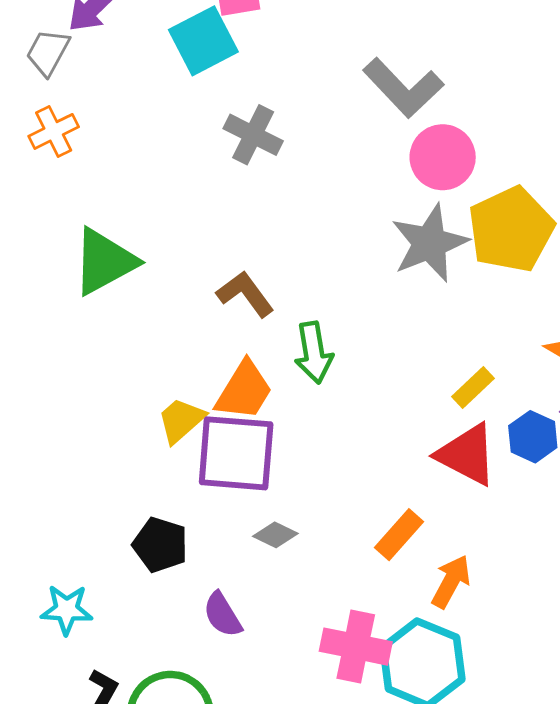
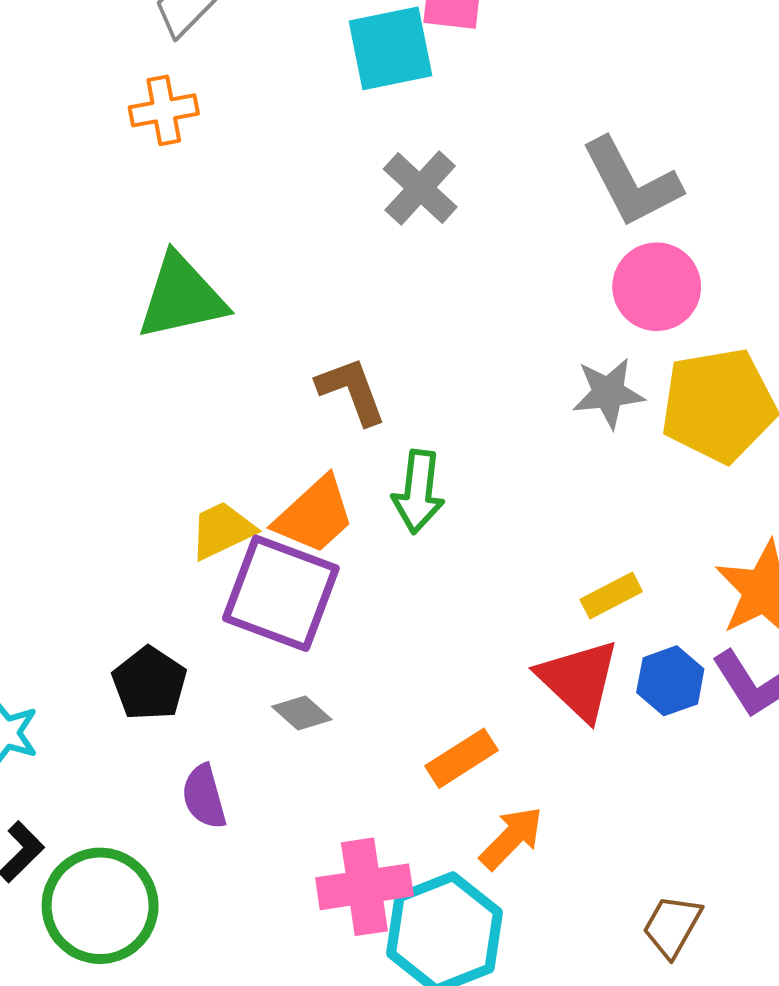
gray star: (430, 243) -> (608, 393), size x0.7
pink cross: (356, 647) -> (364, 887), turned -36

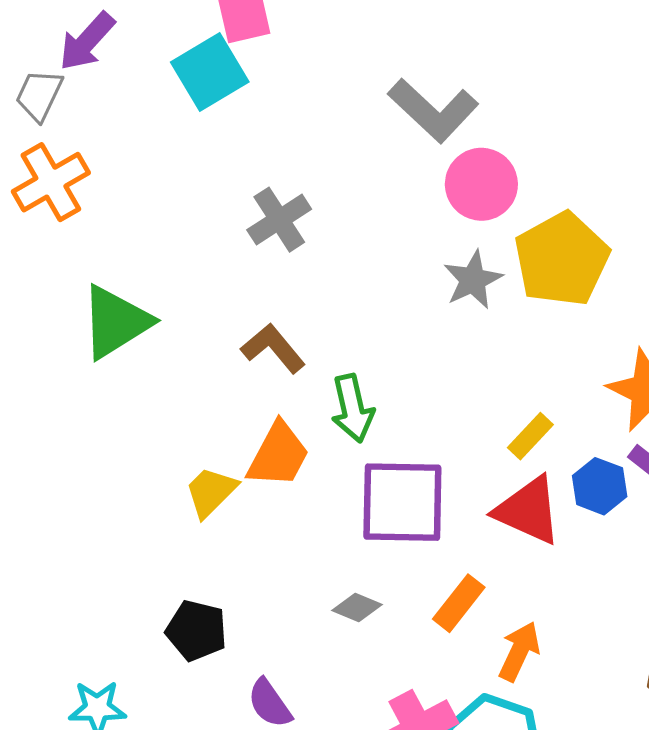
orange cross: (164, 110) -> (51, 182), size x1.4
gray cross: (420, 188) -> (279, 220), moved, turned 34
purple square: (281, 593) -> (402, 502), moved
gray diamond: (302, 713) -> (357, 607), moved

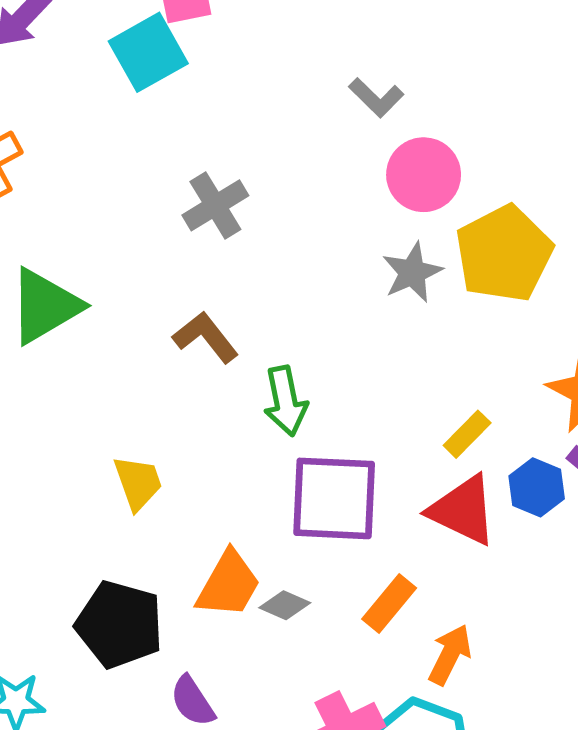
gray L-shape: (433, 110) -> (376, 98), size x0.6
orange trapezoid: (278, 455) -> (228, 584), moved
yellow trapezoid: (211, 492) -> (138, 483), turned 114
black pentagon: (196, 630) -> (119, 624), size x1.4

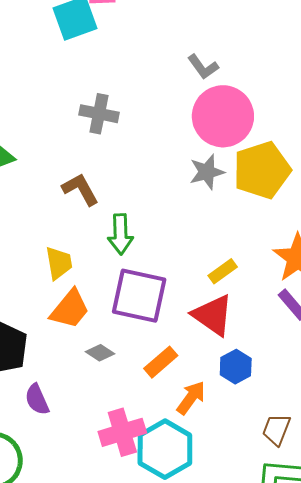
pink circle: (424, 175) -> (223, 116), size x1.4
gray cross: (215, 205) -> (99, 114), turned 33
yellow trapezoid: (138, 483) -> (59, 263), moved
blue hexagon: (537, 487) -> (236, 367), moved
orange trapezoid: (228, 584) -> (70, 309), moved

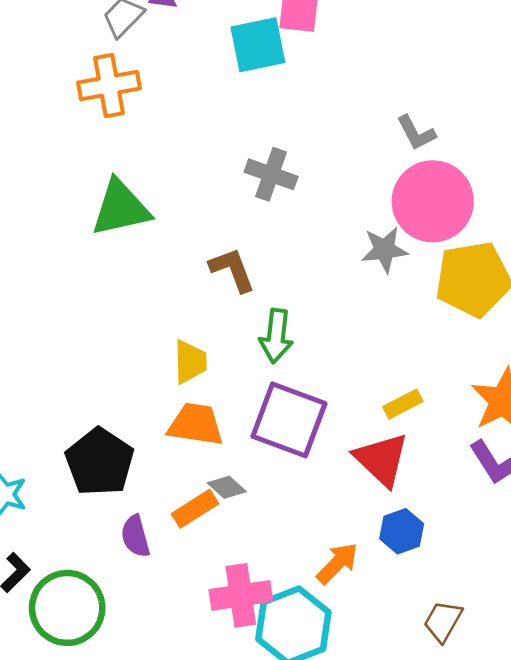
gray star: (207, 172) -> (384, 250), moved
orange trapezoid: (70, 309) -> (196, 424), turned -129
orange rectangle: (161, 362) -> (195, 509), moved

